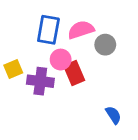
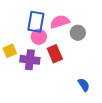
pink circle: (61, 60) -> (39, 37), moved

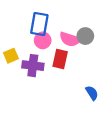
pink semicircle: (60, 22) -> (70, 39), moved, turned -144
red rectangle: (55, 54) -> (60, 59), turned 36

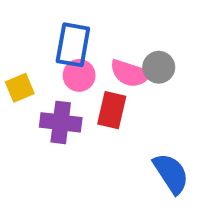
yellow square: (11, 56) -> (20, 88), moved
blue semicircle: (92, 93) -> (171, 173), size x1.5

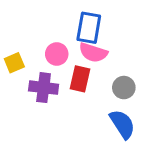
blue rectangle: (73, 45) -> (89, 28), moved
gray circle: (159, 67) -> (124, 88), moved

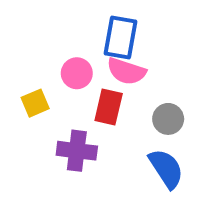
yellow square: (14, 63) -> (35, 103), moved
purple cross: (44, 88) -> (77, 151), moved

